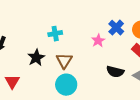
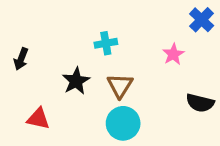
blue cross: (116, 28) -> (202, 20), moved
red triangle: (12, 82) -> (38, 119), turned -49

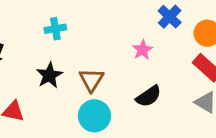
cyan cross: (106, 43) -> (55, 29), moved
black semicircle: (200, 103) -> (149, 96), moved, turned -48

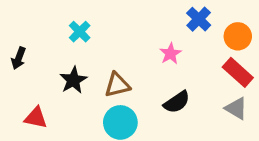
cyan cross: (55, 29) -> (80, 32), turned -35
brown triangle: (91, 80) -> (117, 85), turned 44

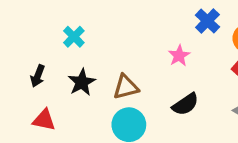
cyan cross: (80, 32) -> (74, 37), moved
black arrow: (19, 58) -> (38, 76), moved

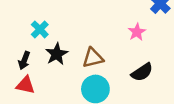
cyan cross: (74, 37) -> (40, 29), moved
black arrow: (38, 76) -> (24, 60), moved

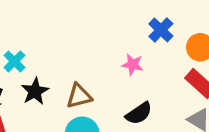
pink star: (137, 32) -> (133, 65), turned -30

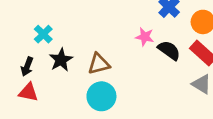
black semicircle: (139, 113) -> (169, 50), moved, turned -110

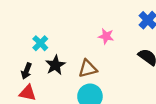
pink star: (145, 37) -> (106, 36), moved

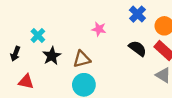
black arrow: (26, 71) -> (15, 54), moved

